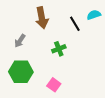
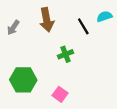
gray arrow: (20, 41) -> (13, 28), moved

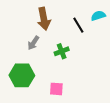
gray arrow: (13, 28) -> (33, 43), moved
pink square: (60, 94) -> (56, 89), turned -32

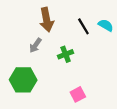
cyan semicircle: (98, 16) -> (106, 25), moved, turned 48
pink square: (56, 89) -> (78, 94), moved, turned -32

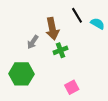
brown arrow: (47, 20) -> (52, 29), moved
black line: (83, 26) -> (77, 15), moved

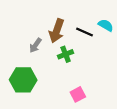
black line: (77, 15) -> (85, 32), moved, turned -35
brown arrow: (52, 29) -> (57, 31), turned 30

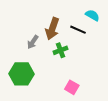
cyan semicircle: (106, 25) -> (92, 15), moved
pink square: (78, 94) -> (72, 87), turned -32

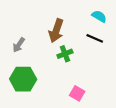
black line: (78, 30) -> (95, 38), moved
gray arrow: (33, 42) -> (19, 45), moved

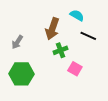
cyan semicircle: (99, 16) -> (77, 15), moved
pink square: (77, 93) -> (75, 69), moved

